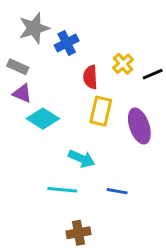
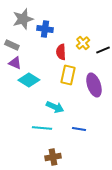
blue cross: (67, 43) -> (45, 29), turned 35

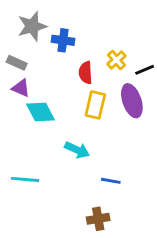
cyan diamond: (29, 80) -> (41, 112), turned 30
purple ellipse: (94, 85) -> (132, 101), moved
cyan line: (42, 128) -> (25, 179), moved
brown cross: (53, 157) -> (98, 219), moved

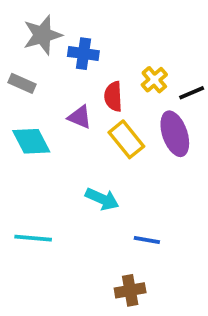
purple triangle: (21, 88) -> (80, 117), moved
yellow rectangle: (95, 105) -> (126, 139), turned -52
cyan diamond: (41, 112) -> (31, 141), moved

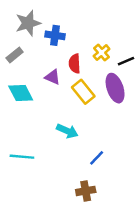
gray rectangle: (22, 83) -> (15, 55), turned -63
blue line: (147, 240) -> (97, 158), turned -56

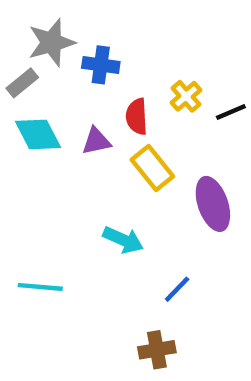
gray rectangle: (15, 55) -> (22, 83), moved
purple triangle: (53, 77) -> (96, 141), turned -35
purple ellipse: (115, 88) -> (213, 204), moved
cyan diamond: (21, 93) -> (38, 134), moved

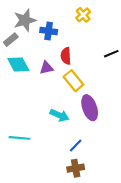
yellow cross: (186, 96) -> (83, 15), moved
purple ellipse: (213, 204) -> (90, 108), moved
blue line: (177, 289) -> (76, 145), moved

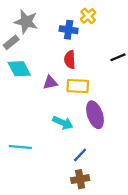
gray star: (25, 20) -> (26, 22), turned 30
blue cross: (49, 31) -> (69, 30), moved
purple triangle: (46, 68) -> (50, 83), moved
yellow rectangle: (73, 81) -> (78, 86), turned -48

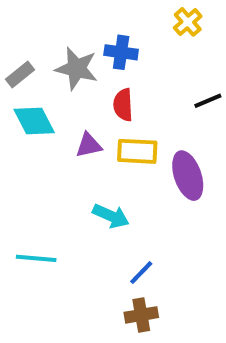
yellow cross: (88, 16) -> (188, 22), moved
gray star: (26, 22) -> (77, 68), moved
purple ellipse: (95, 115) -> (188, 176), moved

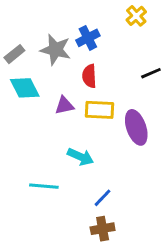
blue cross: (121, 52) -> (88, 38), turned -35
cyan line: (36, 258) -> (44, 186), moved

